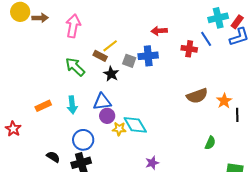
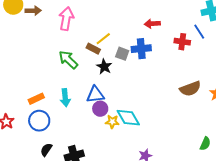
blue circle: (83, 140) -> (39, 121), moved
green semicircle: (210, 143) -> (205, 144), moved
black semicircle: (53, 157) -> (46, 150), turned -88

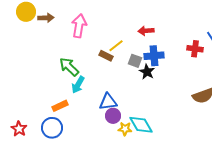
red arrow: (152, 24) -> (146, 31), moved
green arrow: (68, 60) -> (69, 67), moved
black star: (104, 67) -> (147, 72), moved
cyan arrow: (65, 98) -> (78, 85), moved, turned 36
orange rectangle: (36, 99) -> (60, 106), moved

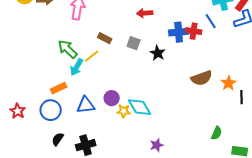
yellow line: (116, 46) -> (92, 56), moved
blue cross: (154, 56) -> (179, 32), moved
black star: (147, 72) -> (158, 53), moved
blue triangle: (108, 102) -> (86, 105), moved

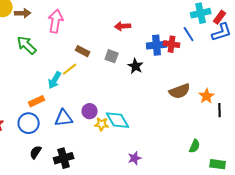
green arrow: (68, 49) -> (27, 45), moved

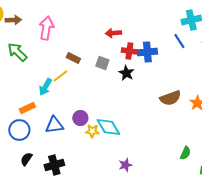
red cross: (172, 44) -> (129, 51), moved

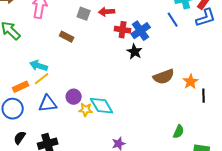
blue cross: (147, 52) -> (141, 31), turned -30
gray square: (102, 63) -> (84, 14), moved
black star: (126, 73) -> (135, 52), moved
yellow line: (60, 76) -> (42, 79), moved
cyan arrow: (45, 87) -> (39, 66), turned 78

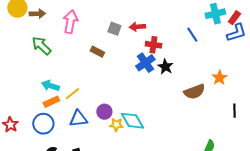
blue line: (173, 20) -> (192, 35), moved
blue cross: (141, 31) -> (145, 63), moved
cyan arrow: (39, 66) -> (50, 86), moved
orange star: (191, 82) -> (219, 78), moved

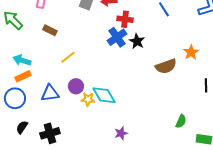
brown rectangle: (97, 52) -> (50, 30), moved
yellow line: (72, 94) -> (68, 57), moved

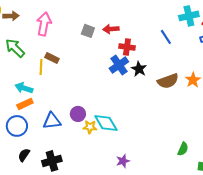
yellow line: (68, 57) -> (41, 67), moved, turned -49
brown semicircle: (166, 66) -> (168, 81), moved

